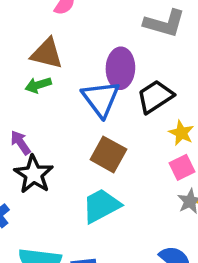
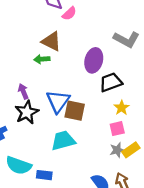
blue triangle: (101, 99) -> (58, 101), moved
brown square: (108, 154) -> (75, 111), turned -30

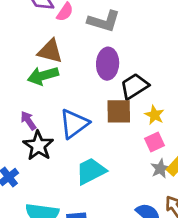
gray L-shape: (126, 39) -> (104, 21), moved
green arrow: (42, 59) -> (43, 76), size x1.5
blue triangle: (58, 101) -> (74, 124), turned 30
brown square: (75, 111) -> (119, 111), moved

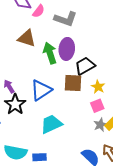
green arrow: (43, 76) -> (50, 53), moved, turned 85

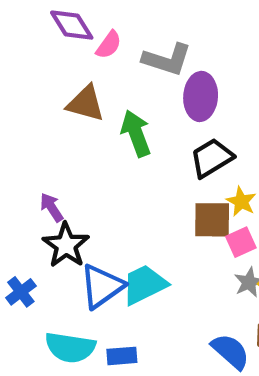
purple ellipse: (67, 49) -> (201, 96), moved
brown square: (73, 83) -> (212, 220), moved
blue triangle: (41, 90) -> (102, 286), moved

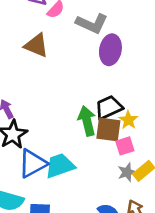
green arrow: (136, 133) -> (87, 121), moved
black trapezoid: (212, 158) -> (109, 107), moved

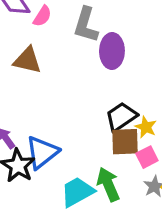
gray L-shape: (92, 23) -> (86, 25), turned 92
green arrow: (87, 121) -> (108, 184), moved
blue triangle: (33, 163) -> (42, 152), moved

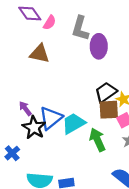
cyan trapezoid: (77, 192) -> (74, 123), moved

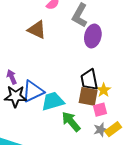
black trapezoid: (106, 92) -> (89, 80), turned -80
black star: (34, 128) -> (15, 96), turned 30
green arrow: (97, 140) -> (71, 122), turned -30

